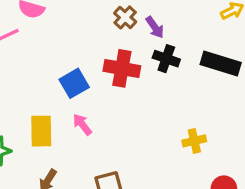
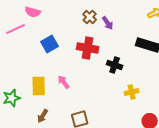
black cross: (166, 59) -> (115, 65), moved
blue square: (74, 83) -> (50, 44), moved

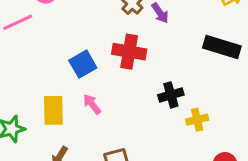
blue square: (50, 44) -> (83, 64), moved
black cross: (115, 65) -> (171, 95), moved, turned -35

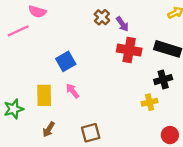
red cross: (129, 52) -> (129, 50), moved
black cross: (171, 95) -> (163, 80), moved

